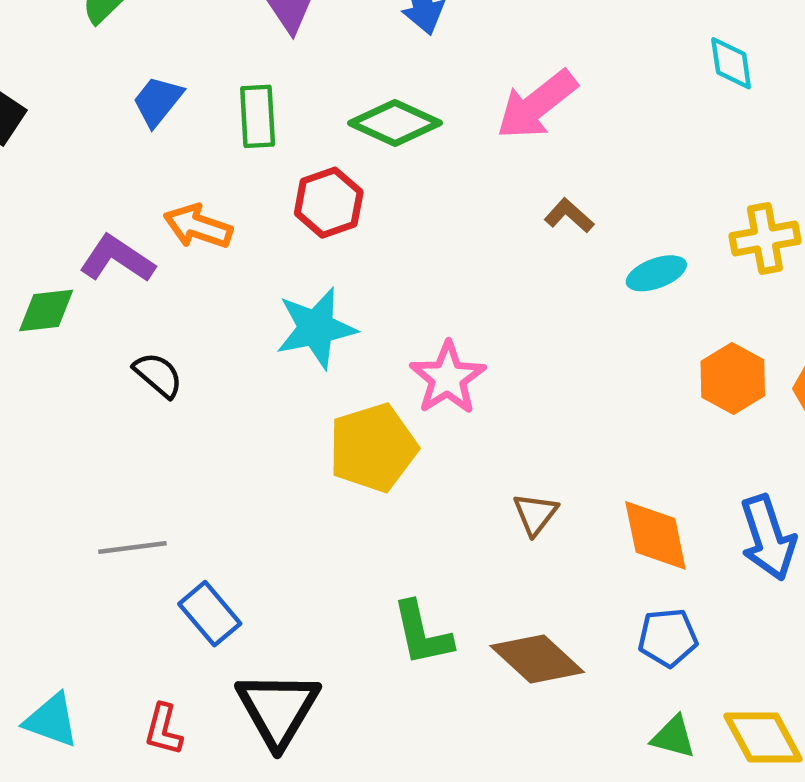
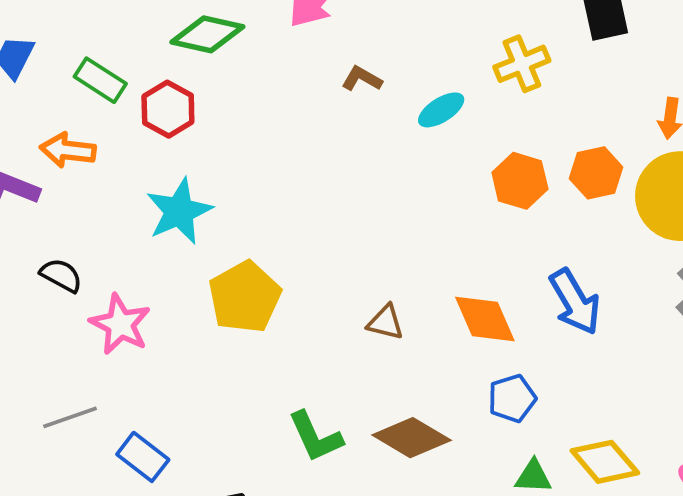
green rectangle: (258, 116) -> (100, 80), moved, turned -42
pink star: (448, 378) -> (120, 324), moved
brown triangle: (535, 514) -> (385, 322), turned -42

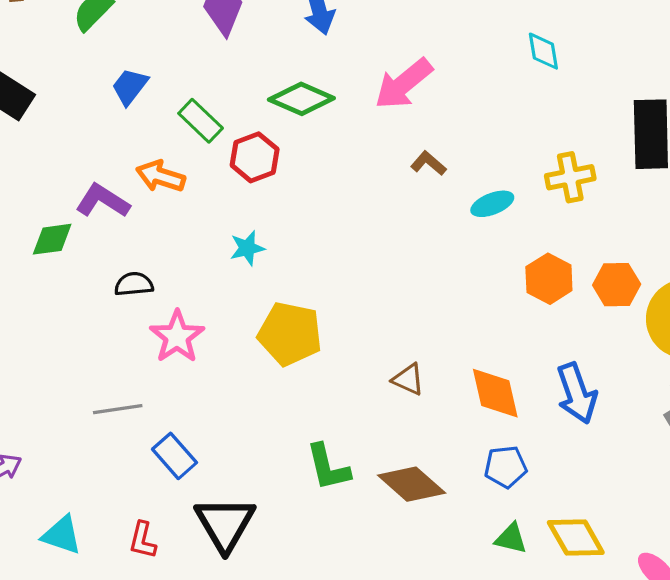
cyan star: (179, 211) -> (247, 248), size x0.6
black semicircle: (61, 275) -> (134, 284), turned -45
yellow pentagon: (245, 297) -> (290, 334), turned 30

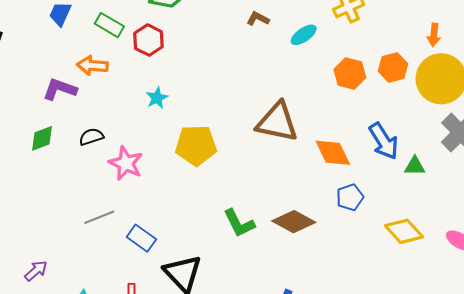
green diamond: (52, 239) -> (42, 138), moved
brown triangle: (408, 379) -> (277, 122), moved, size x2.0
green triangle: (511, 538) -> (415, 166), moved

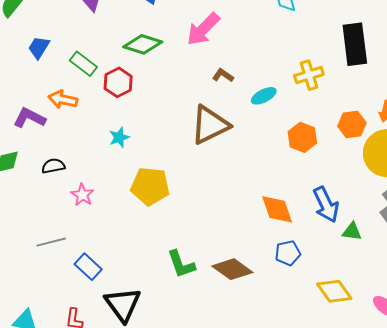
orange hexagon: (393, 67) -> (352, 124), moved
brown triangle: (277, 122) -> (210, 125), moved, turned -45
pink star: (126, 163) -> (82, 195), size x0.7

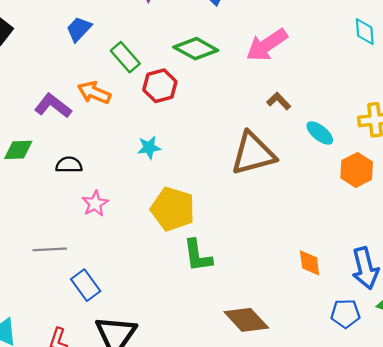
cyan ellipse: (264, 96) -> (320, 133), turned 55
orange hexagon: (302, 137) -> (357, 170), moved
orange diamond: (277, 209) -> (310, 263), size x0.7
blue pentagon: (288, 253) -> (345, 314), moved
green L-shape: (181, 264) -> (198, 256), moved

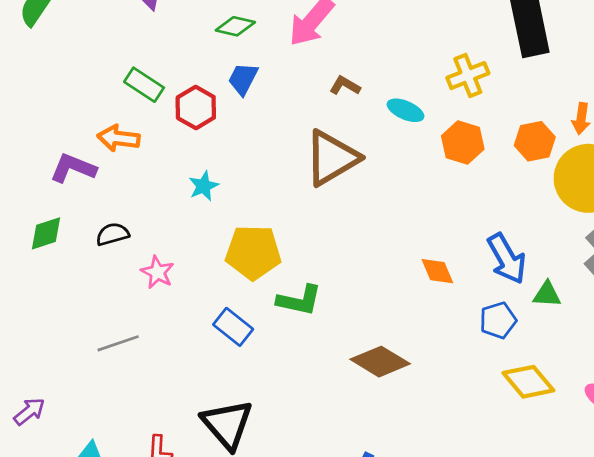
blue trapezoid: (79, 29) -> (243, 79), moved
green diamond: (196, 49) -> (235, 26), moved, size x0.7
green L-shape: (198, 256) -> (299, 300), turned -54
blue rectangle: (86, 285) -> (233, 327), moved

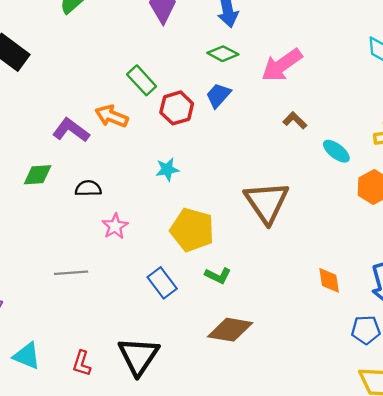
brown triangle: (332, 158) -> (267, 202), moved, turned -48
green L-shape: (299, 300) -> (218, 276), size x0.7
brown diamond: (380, 362) -> (230, 330), moved, turned -36

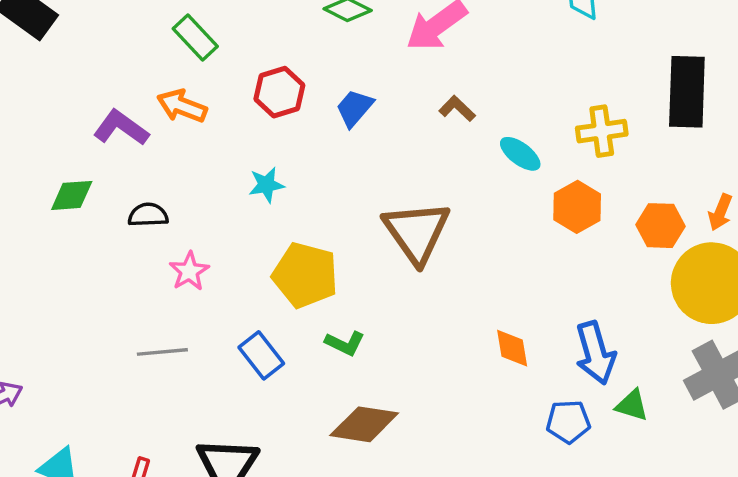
green rectangle: (142, 80) -> (195, 37), moved
blue trapezoid: (218, 95) -> (355, 108), moved
gray line: (71, 273) -> (162, 352), moved

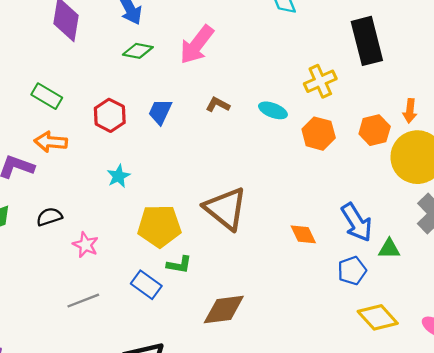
brown L-shape: (457, 109) -> (218, 105), moved
brown triangle: (417, 232) -> (226, 209), moved
green L-shape: (345, 343) -> (179, 265), moved

